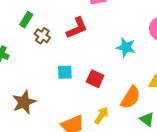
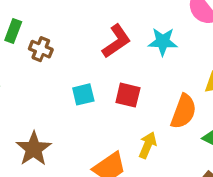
red L-shape: (77, 28) -> (116, 41), moved

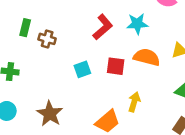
orange semicircle: (184, 112) -> (147, 57), moved, turned -90

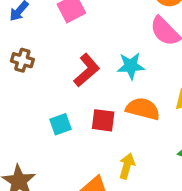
brown cross: (47, 39) -> (22, 60), moved

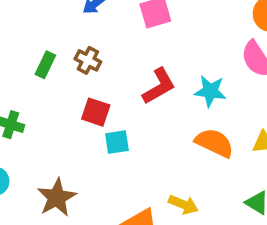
red square: (103, 120) -> (96, 112), moved
yellow arrow: (127, 166) -> (183, 204), turned 85

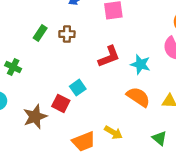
brown cross: (88, 60) -> (67, 34), turned -35
red square: (96, 112) -> (61, 103), moved
cyan square: (117, 142) -> (78, 88), turned -35

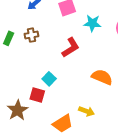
cyan star: (140, 64) -> (92, 23), moved

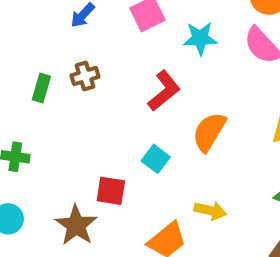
orange semicircle: (102, 77) -> (209, 132), moved, turned -75
cyan square: (49, 79) -> (156, 159), moved

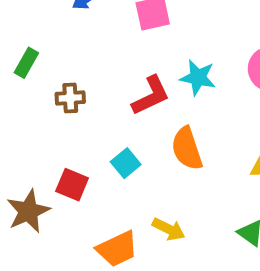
cyan star: (200, 38) -> (198, 78), moved
brown cross: (85, 76) -> (70, 98), moved
orange semicircle: (209, 132) -> (187, 149), turned -63

